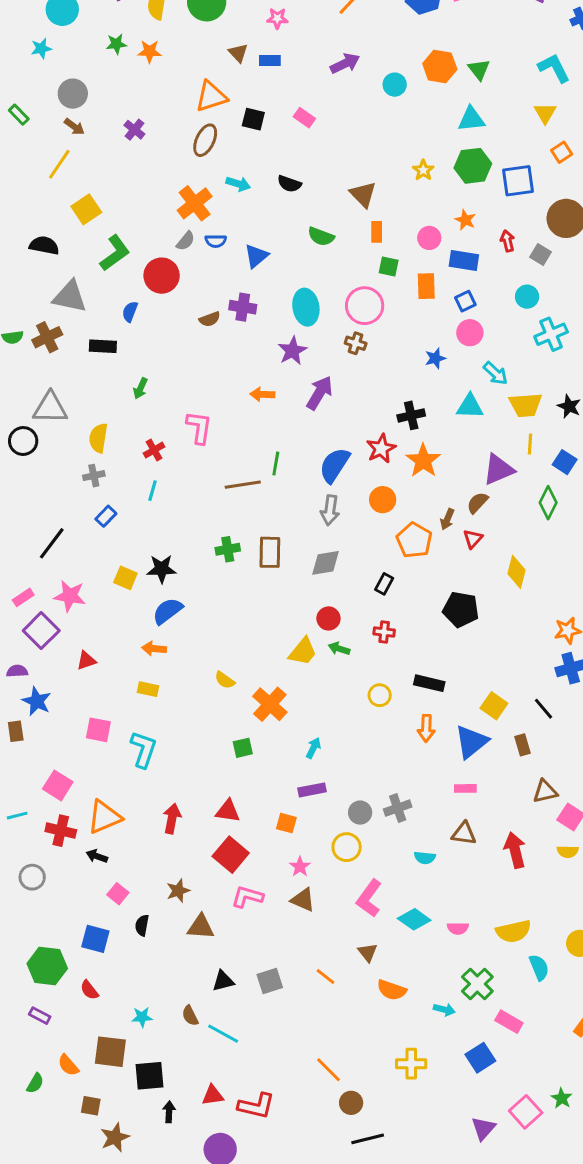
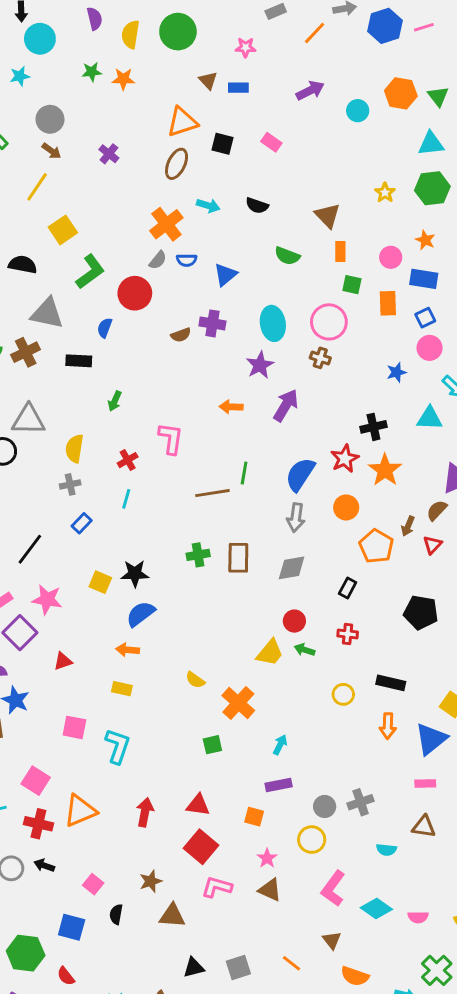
black arrow: (97, 856) -> (44, 865), moved

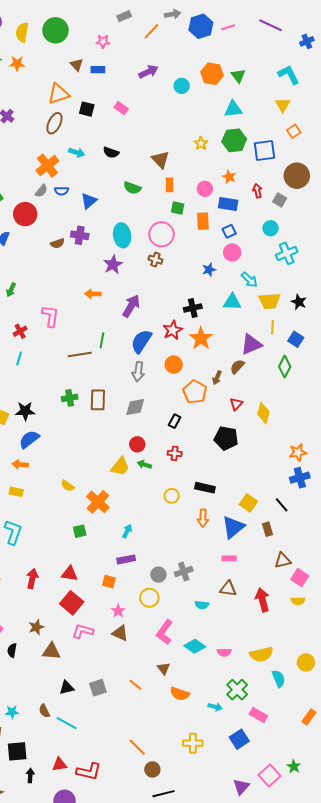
purple arrow: (286, 405) -> (131, 306), moved
red triangle: (432, 545) -> (236, 404), moved

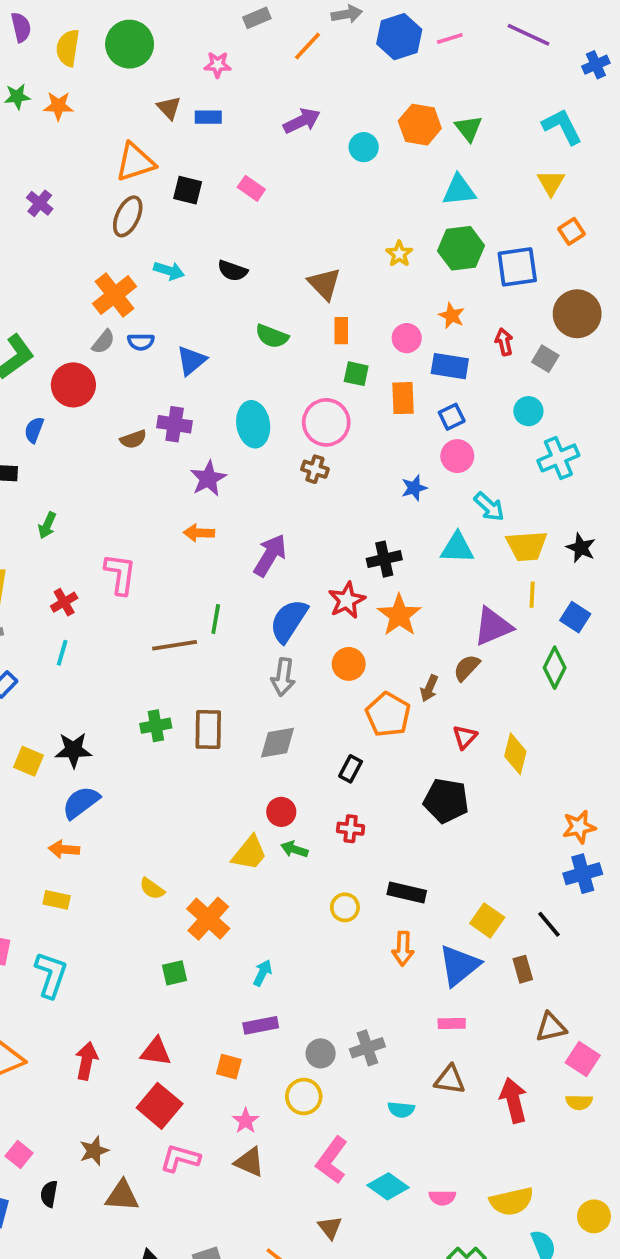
purple star: (113, 265) -> (208, 479), moved

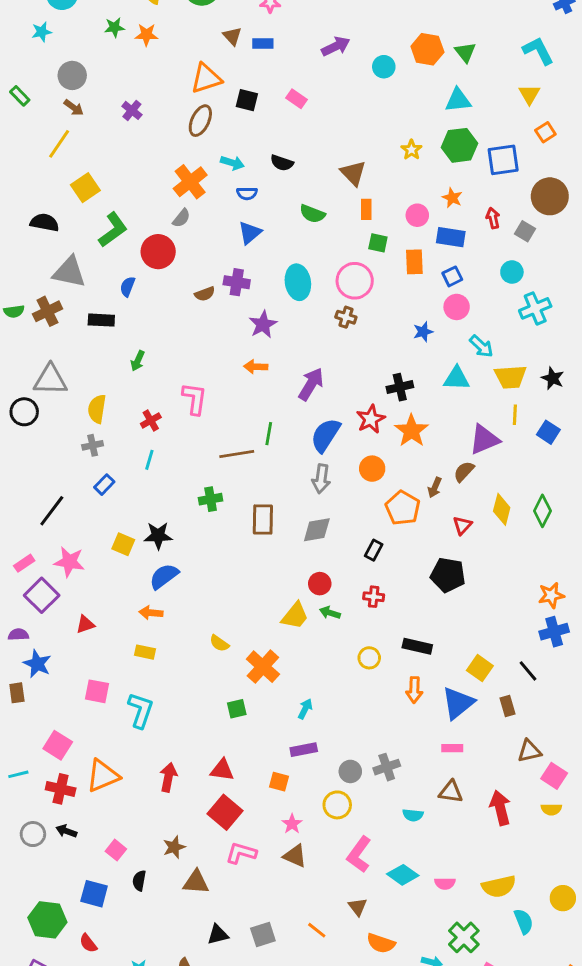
blue semicircle: (141, 342) -> (247, 193), moved
green diamond: (555, 668) -> (542, 511), moved
green cross: (156, 726) -> (211, 499), moved
yellow diamond: (515, 754) -> (502, 509), moved

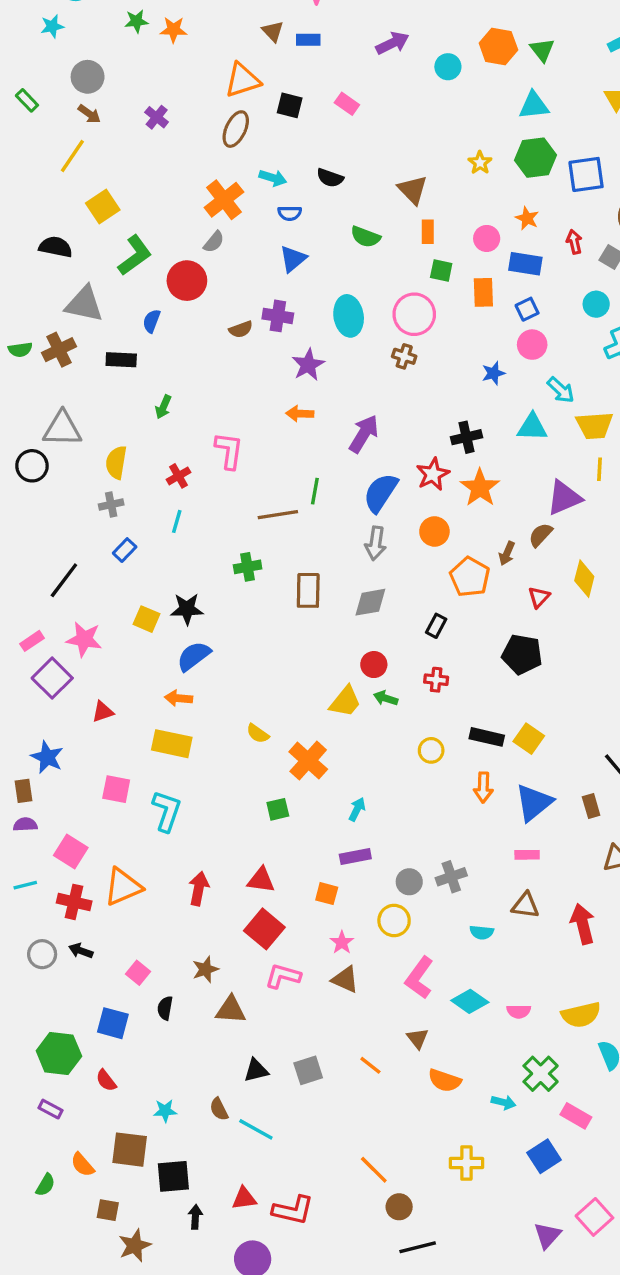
purple semicircle: (18, 635) -> (25, 825), moved
yellow rectangle: (145, 652) -> (172, 744), size x1.6
yellow square: (480, 668) -> (529, 739), moved

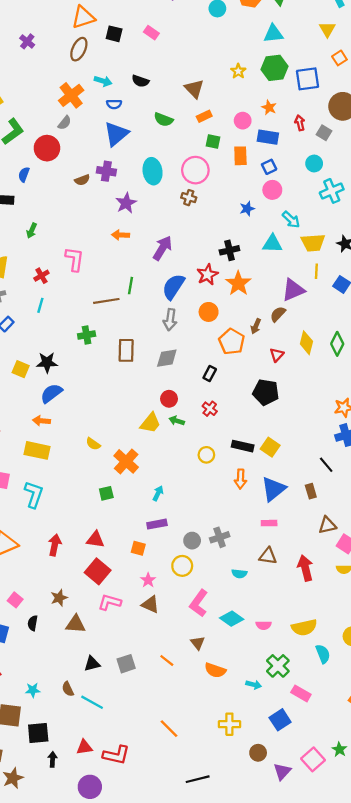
orange rectangle: (428, 232) -> (204, 116), turned 64
blue triangle: (293, 259) -> (116, 134), size x1.4
red cross: (436, 680) -> (210, 409), turned 32
brown circle: (399, 1207) -> (258, 753), moved

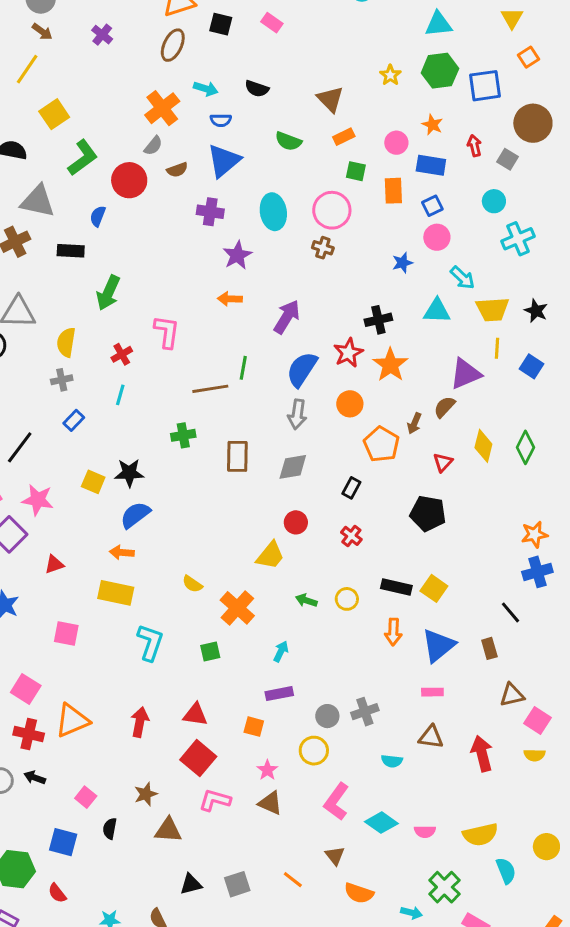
brown semicircle: (82, 180) -> (177, 170), moved
green arrow: (32, 231) -> (108, 293), size x1.6
green arrow: (177, 421) -> (306, 600), moved
cyan L-shape: (34, 494) -> (150, 642), moved

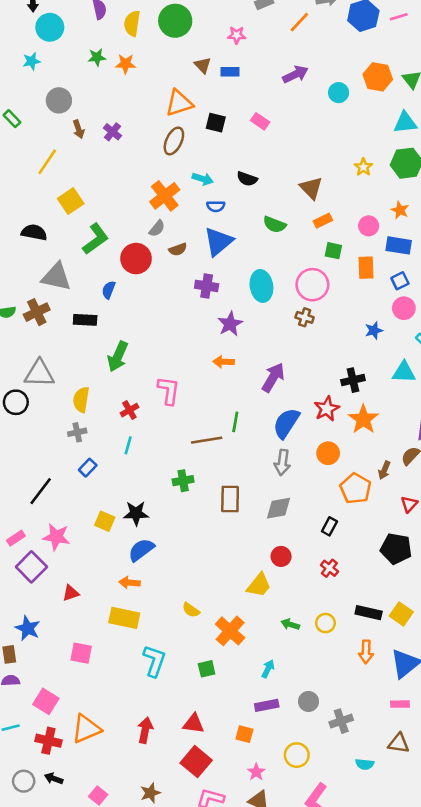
brown arrow: (42, 32) -> (79, 129), moved, turned 36
gray circle: (327, 716) -> (308, 701), moved

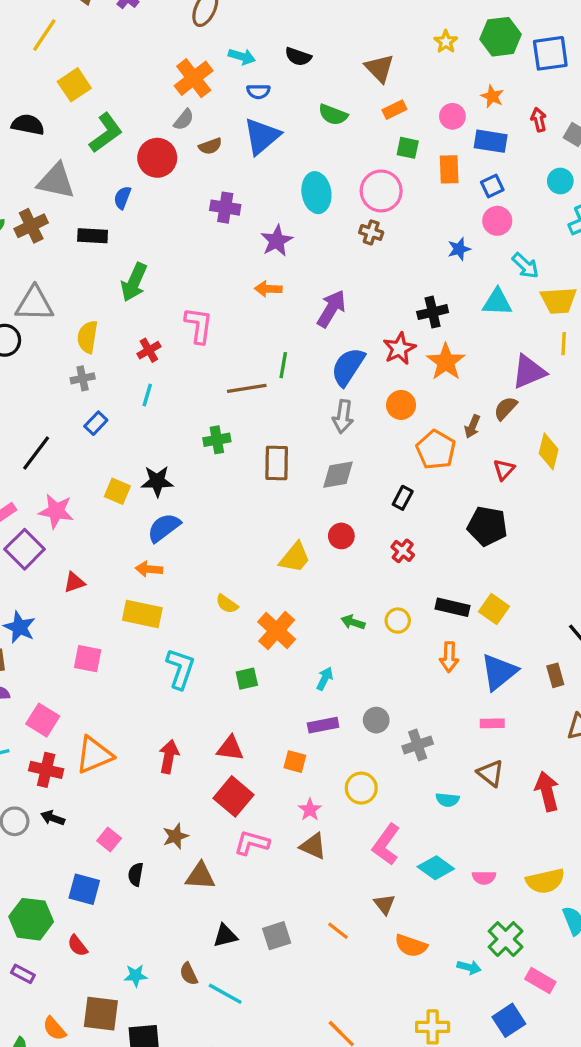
purple cross: (207, 286) -> (225, 208), moved
yellow trapezoid: (259, 585) -> (295, 558), moved
brown triangle: (399, 743) -> (491, 773), turned 30

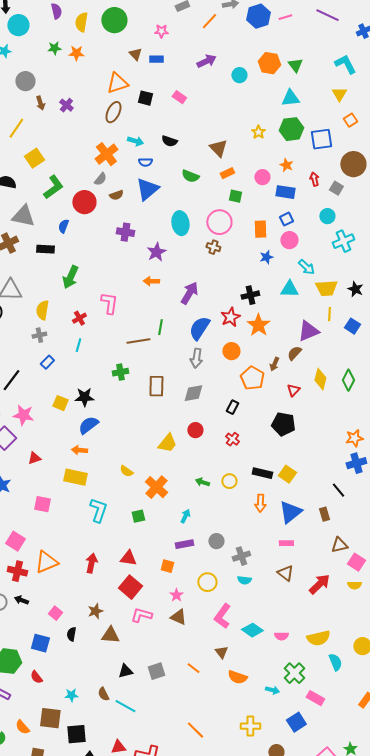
orange rectangle: (449, 169) -> (260, 229), moved
red arrow: (547, 791) -> (319, 584), turned 60
cyan semicircle: (447, 800) -> (244, 580), moved

